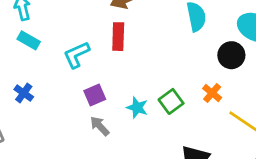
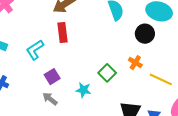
cyan star: (137, 108) -> (83, 90), moved
gray arrow: (100, 126) -> (50, 99), moved

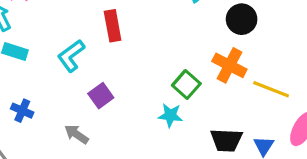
orange cross: (135, 63) -> (229, 65), size x1.5
cyan star: (83, 90) -> (170, 115), moved
gray arrow: (50, 99) -> (76, 134), moved

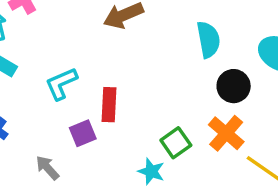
black circle: (242, 19) -> (234, 86), moved
red rectangle: (113, 26) -> (109, 105), moved

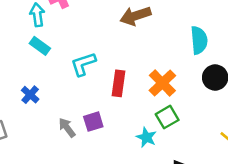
purple square: (83, 133) -> (93, 122), moved
orange cross: (226, 133) -> (162, 83), moved

